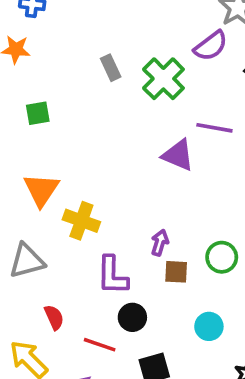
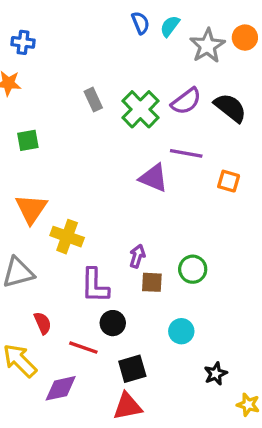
purple semicircle: (211, 46) -> (186, 101), moved

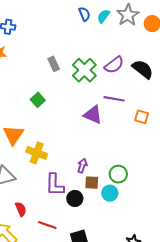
gray star: (207, 46) -> (128, 15), moved
green square: (28, 140) -> (38, 100), moved, turned -32
black circle: (113, 323) -> (75, 198), moved
cyan circle: (181, 331) -> (110, 193), moved

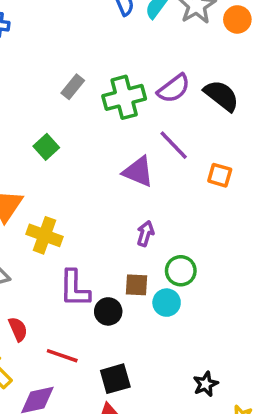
gray rectangle: (54, 64) -> (73, 87), turned 64
green cross: (84, 70) -> (124, 97), turned 30
purple line: (114, 99) -> (174, 145), turned 36
purple arrow: (82, 166) -> (145, 234), moved

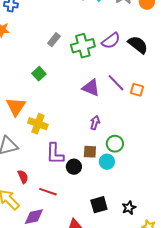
purple line: (174, 145) -> (116, 83), moved
black square: (115, 379) -> (99, 205), moved

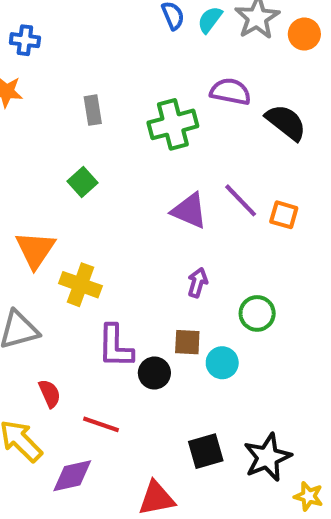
gray rectangle: (54, 40) -> (93, 110), moved, turned -48
purple semicircle: (111, 41) -> (230, 92), moved, turned -132
green circle: (115, 144) -> (257, 313), moved
black star: (129, 208) -> (267, 457), size x1.6

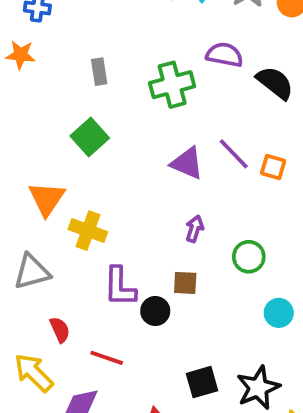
green square: (82, 182) -> (90, 137), size x1.4
cyan circle: (222, 363) -> (279, 313), moved

